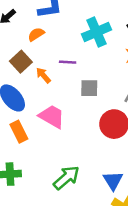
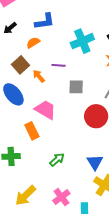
orange rectangle: (19, 132) -> (32, 131), moved
green arrow: (66, 178) -> (57, 160), size x0.7

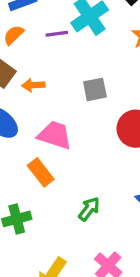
purple line: (59, 65) -> (57, 34), moved
orange arrow: (39, 76) -> (33, 85), turned -40

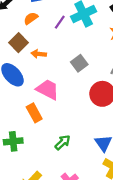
purple line: (57, 34) -> (60, 22), turned -56
gray square: (95, 89) -> (79, 63), turned -35

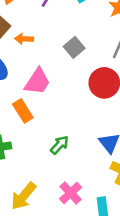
pink trapezoid: (48, 89) -> (37, 82), turned 100

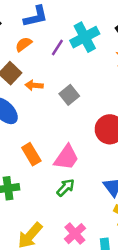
gray square: (74, 47) -> (69, 95), moved
pink trapezoid: (37, 82) -> (66, 157), moved

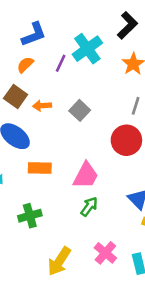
orange rectangle: (31, 154) -> (40, 168), moved, turned -50

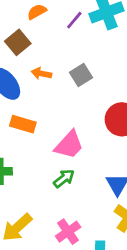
orange arrow: (42, 106) -> (41, 73), moved

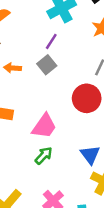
purple line: (74, 20) -> (51, 41), moved

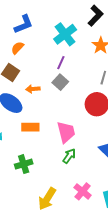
pink trapezoid: (44, 126) -> (66, 132), turned -40

